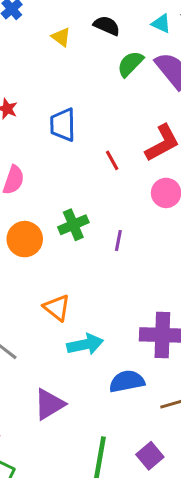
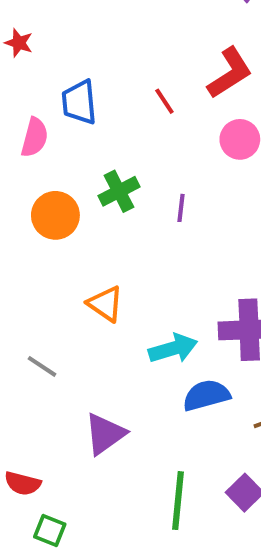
blue trapezoid: (63, 125) -> (79, 102), moved
cyan arrow: (85, 344) -> (173, 349), moved

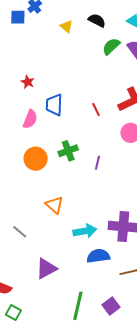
red star: (19, 43) -> (28, 82), moved

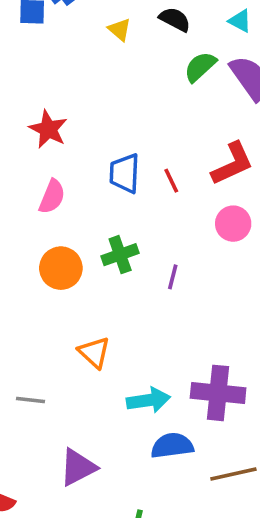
red star: (28, 82) -> (48, 129), size x1.5
blue trapezoid: (54, 105) -> (125, 173), moved
gray line: (20, 232) -> (31, 400), turned -35

